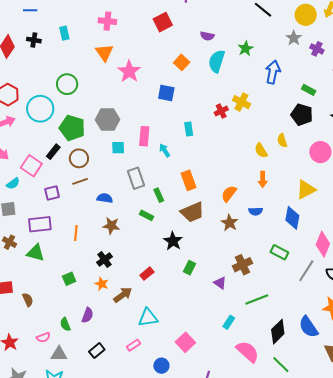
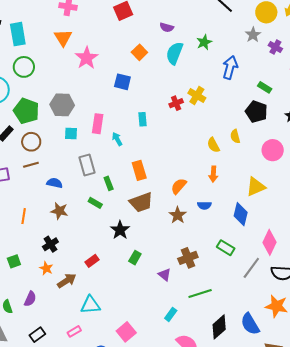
cyan rectangle: (64, 33) -> (18, 34), moved, size x1.6

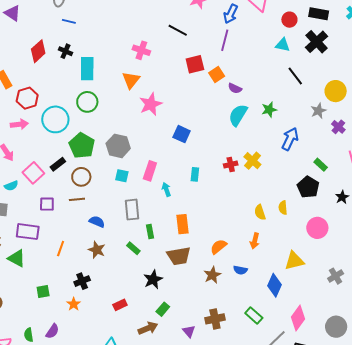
orange square: (139, 52) -> (217, 75), moved
brown arrow: (67, 281) -> (148, 328), moved

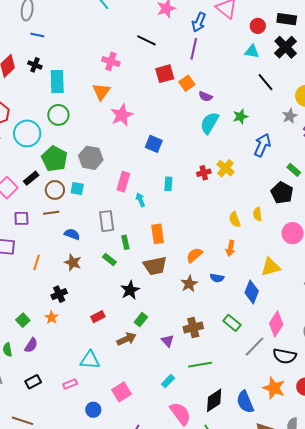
cyan square: (122, 176) -> (77, 188), moved
green square: (43, 291) -> (23, 320), moved, turned -32

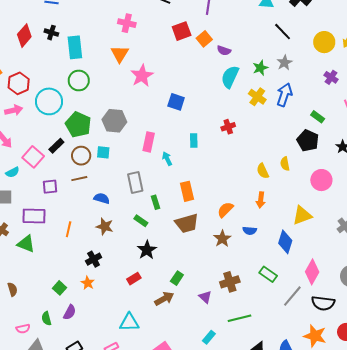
gray star: (290, 116) -> (284, 63), moved
yellow cross: (225, 168) -> (257, 97), moved
black star: (130, 290) -> (147, 250), moved

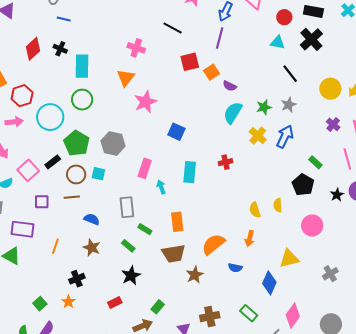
cyan rectangle: (194, 141) -> (190, 172), size x1.5
green rectangle: (156, 202) -> (145, 229), turned -48
orange semicircle: (225, 210) -> (213, 244), size x1.4
brown star: (222, 239) -> (195, 275), moved

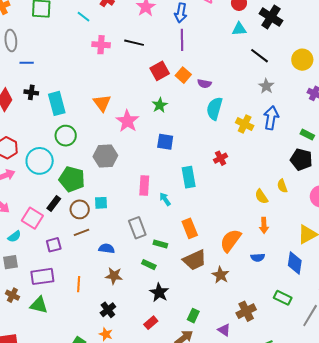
pink cross: (136, 48) -> (101, 45), moved
green star: (264, 107) -> (160, 105), moved
gray hexagon: (113, 144) -> (105, 156), moved

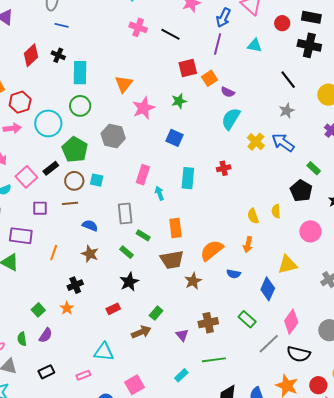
black cross: (271, 17) -> (309, 45), turned -35
cyan triangle: (239, 29) -> (255, 45), moved
blue arrow: (271, 118) -> (283, 143), turned -80

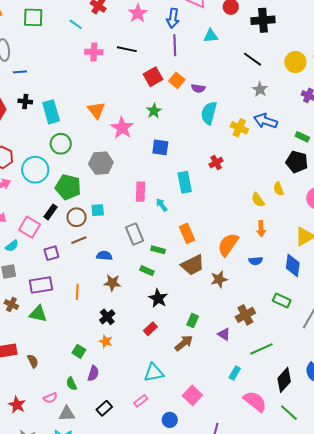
brown star: (193, 281) -> (219, 279), turned 30

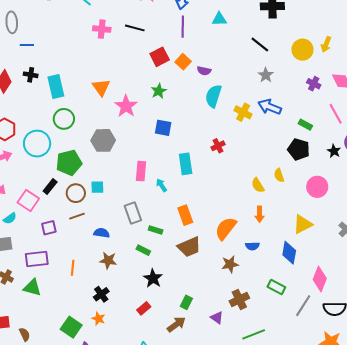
green pentagon: (68, 187) -> (69, 163), turned -30
brown star: (219, 279) -> (230, 264), moved
green square: (79, 351) -> (71, 327), size x1.5

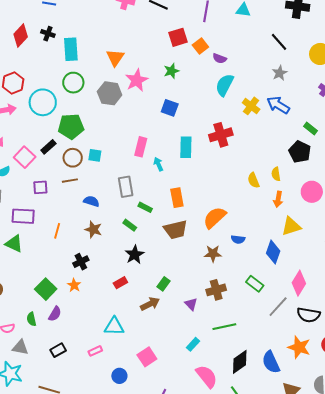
gray hexagon: (103, 140) -> (110, 93), moved
red cross: (218, 146) -> (221, 135), size x1.6
orange arrow: (260, 214) -> (278, 199), moved

